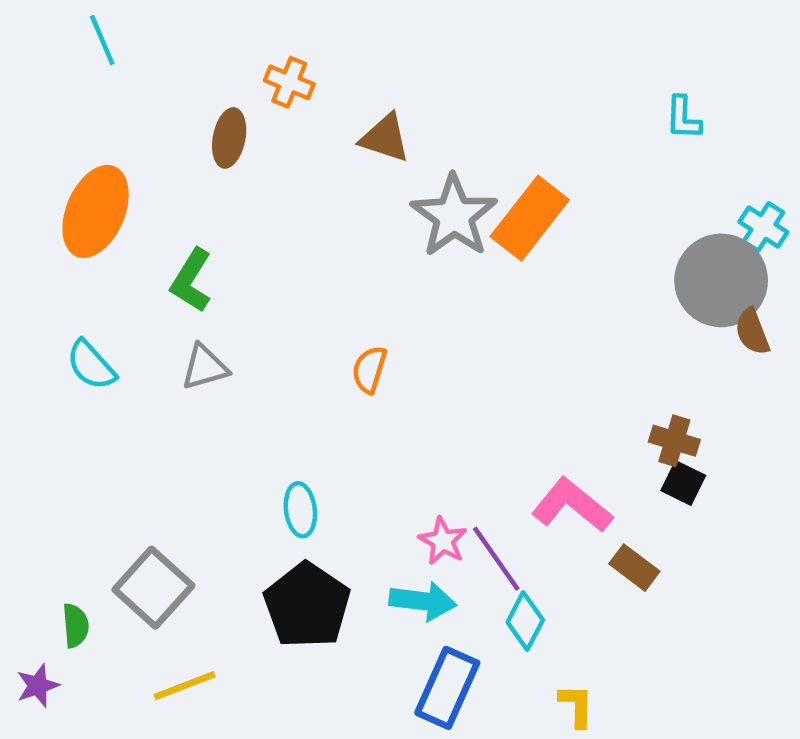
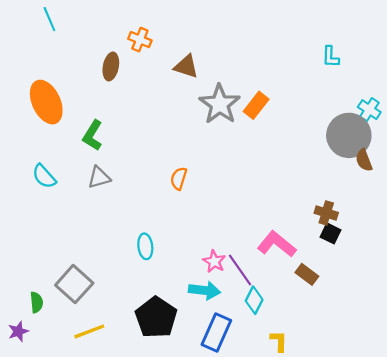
orange ellipse: (96, 211) -> (46, 102), turned -48
orange rectangle: (530, 218) -> (256, 105), size x0.7
black pentagon: (307, 605) -> (156, 317), moved

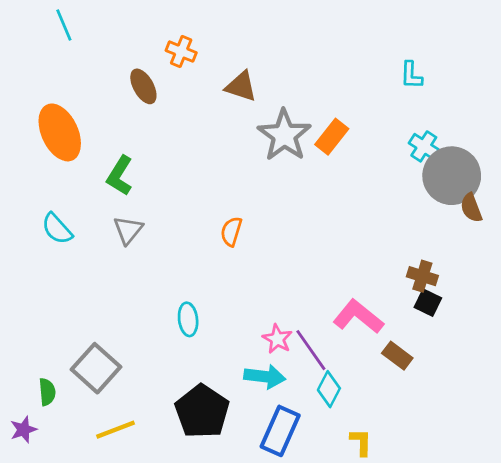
cyan L-shape: (331, 57) -> (411, 75), moved
brown ellipse: (111, 66) -> (143, 86), turned -40
cyan cross: (369, 110) -> (424, 146), moved
gray triangle: (99, 177) -> (128, 230), turned -35

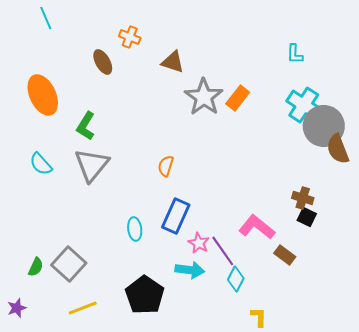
cyan cross: (424, 146) -> (304, 105), size x1.6
brown semicircle: (471, 208) -> (338, 149), size x1.4
gray triangle: (128, 230) -> (92, 165), size x1.6
green semicircle: (47, 392) -> (36, 267), moved, turned 30
blue rectangle: (280, 431) -> (176, 216), moved

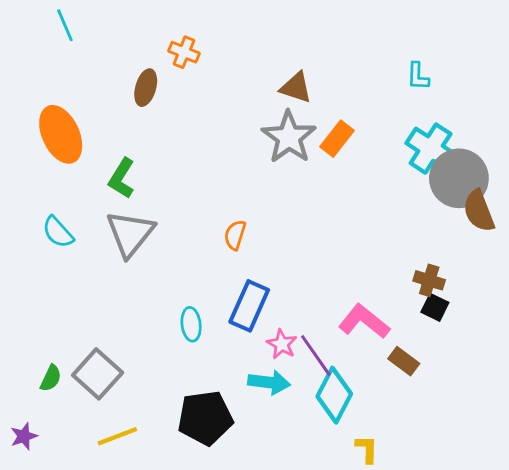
brown ellipse: (103, 62) -> (146, 88), turned 45
brown triangle: (173, 62) -> (296, 88), moved
cyan diamond: (236, 279) -> (334, 395), size x1.5
black pentagon: (145, 295) -> (205, 418), turned 30

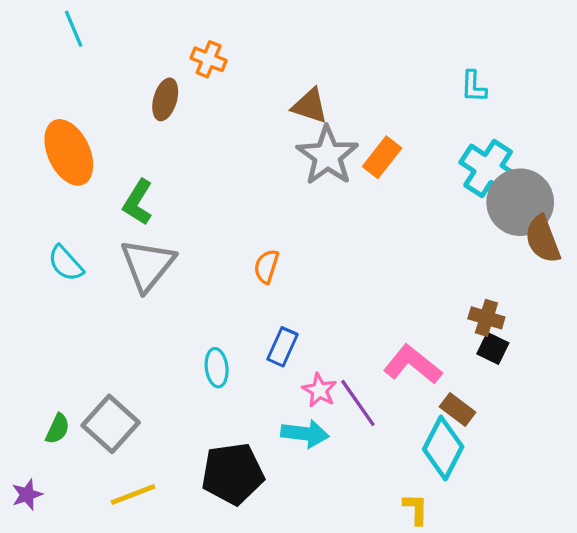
brown triangle: (296, 88) -> (310, 106), moved
blue rectangle: (249, 306) -> (282, 347), size x0.7
cyan diamond: (334, 395) -> (443, 448), moved

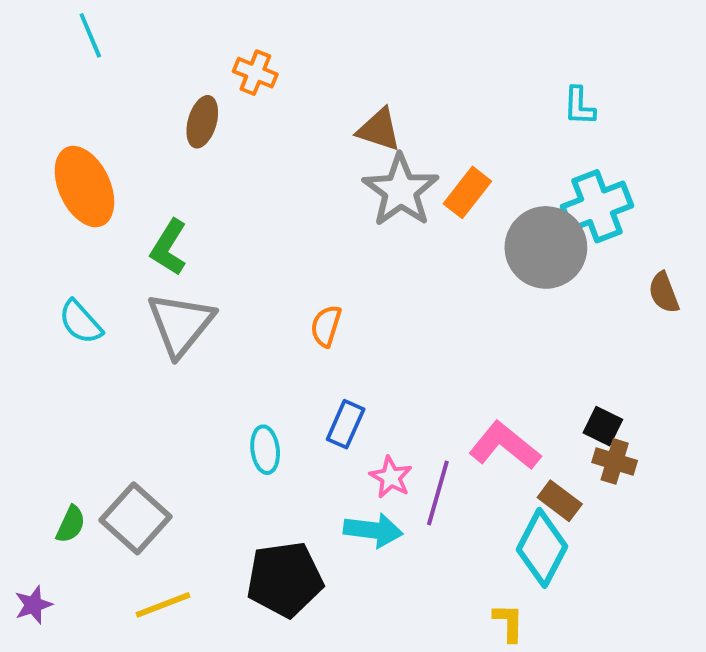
cyan cross: (488, 168) -> (597, 206), turned 36
gray circle: (520, 202) -> (546, 247), moved
brown semicircle: (543, 239) -> (664, 293), size x0.7
brown cross: (486, 318) -> (615, 461), moved
purple line: (358, 403) -> (438, 493), turned 51

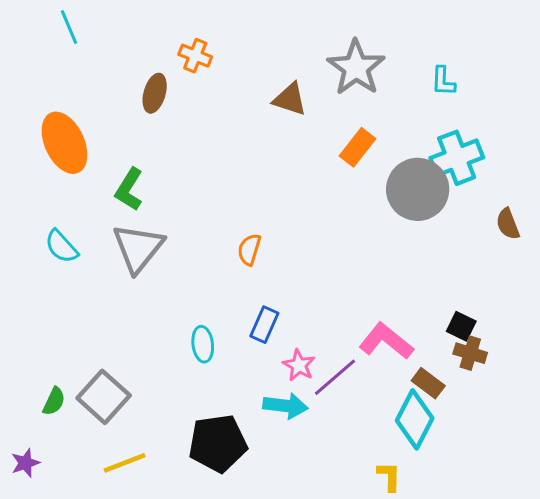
gray star: (401, 190) -> (356, 68), moved
purple line: (438, 493) -> (335, 377), turned 33

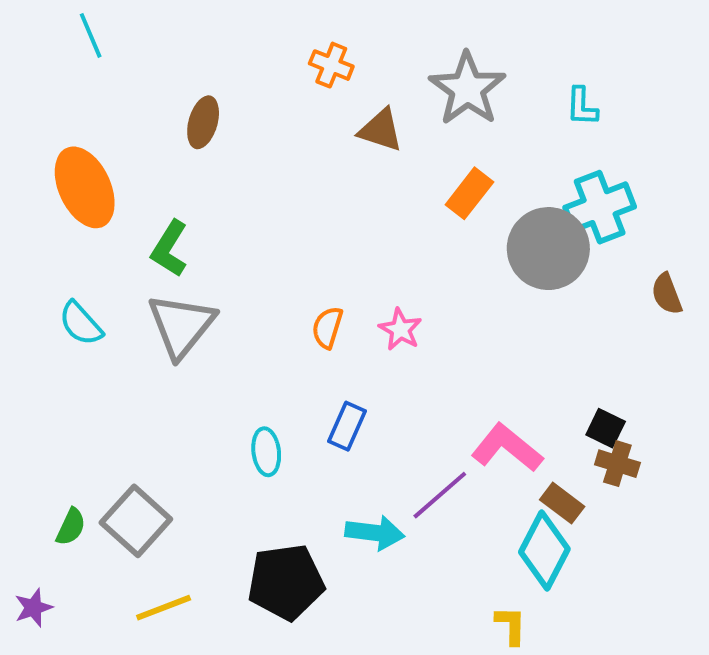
orange cross: (195, 56) -> (331, 65), moved
pink star: (299, 365) -> (400, 329), moved

